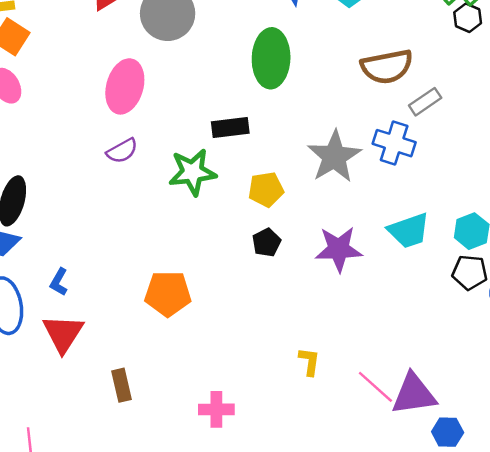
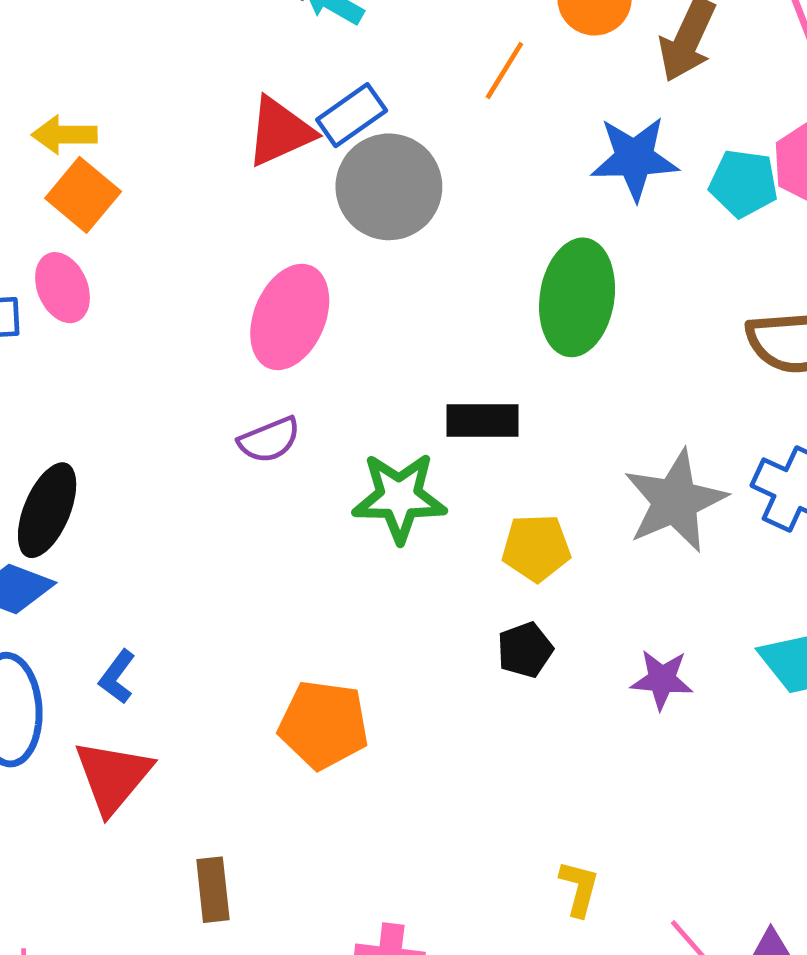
purple star: (339, 249) -> (662, 680), size x0.7

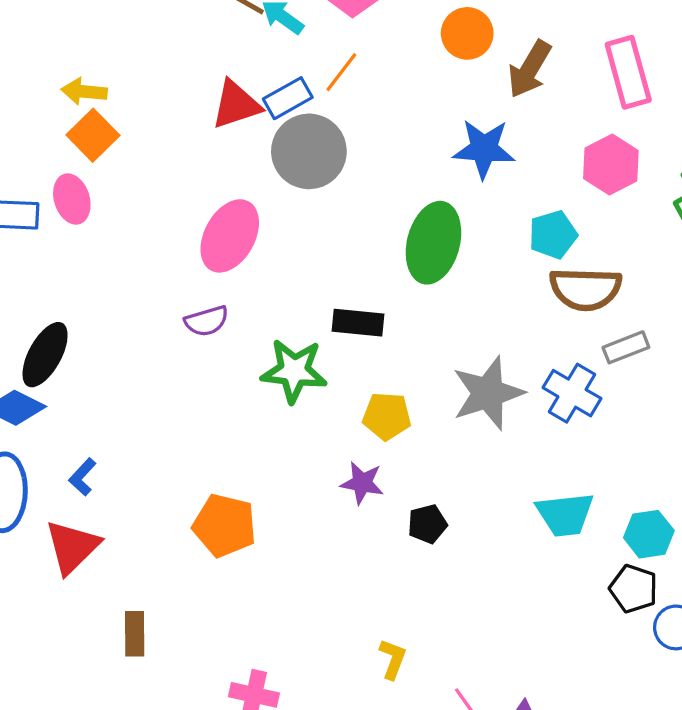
orange line: (504, 71) -> (341, 72), moved
cyan pentagon: (744, 183) -> (553, 235), moved, turned -30
black pentagon: (525, 650) -> (427, 524), moved
purple star: (662, 680) -> (362, 483), moved

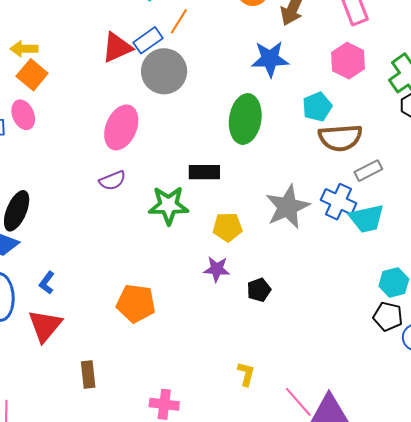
cyan trapezoid: (565, 514) -> (367, 219), moved

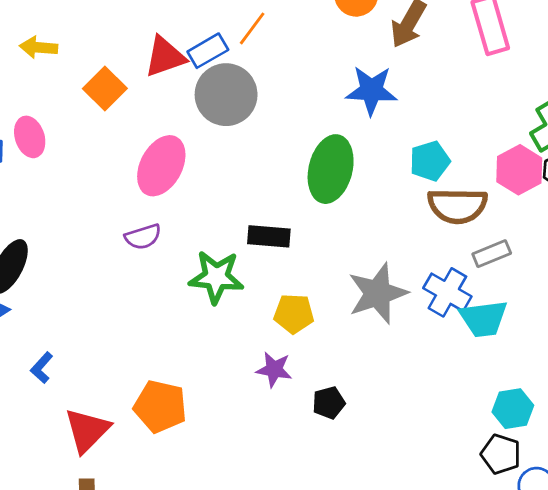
pink hexagon: (348, 61) -> (519, 170), moved
orange square: (32, 75) -> (105, 89), moved
red triangle: (45, 326) -> (87, 430), moved

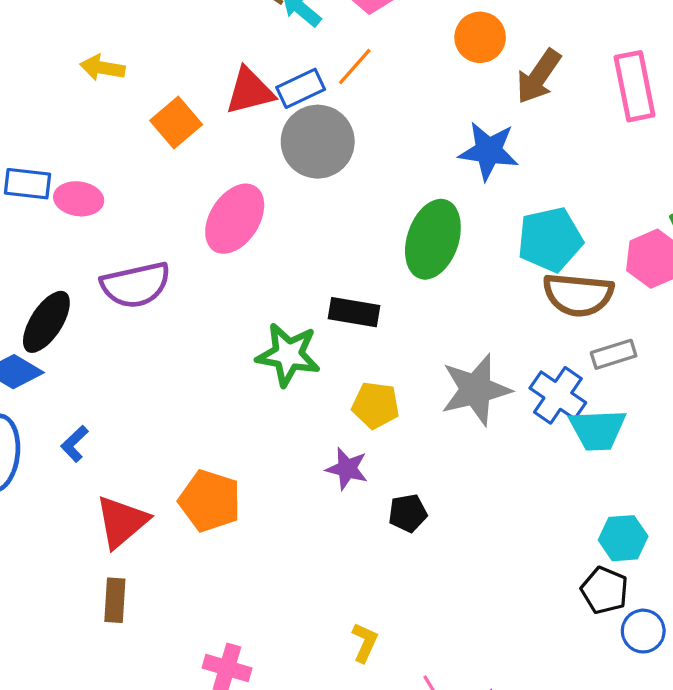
pink ellipse: (30, 137) -> (79, 199), moved, turned -69
cyan pentagon: (430, 161) -> (550, 239), size x1.4
purple semicircle: (143, 237) -> (136, 285), moved, size x1.6

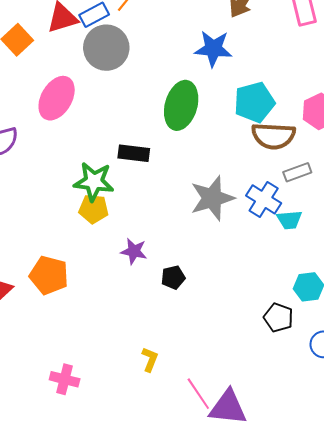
yellow pentagon: (376, 405) -> (94, 209), moved
cyan trapezoid: (598, 430) -> (289, 220), size x0.7
black pentagon: (605, 590) -> (278, 318), moved

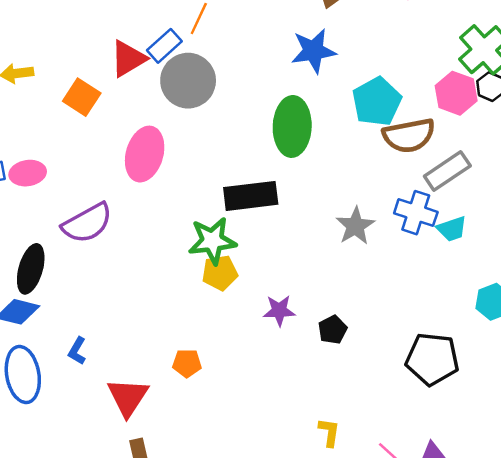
black rectangle: (134, 153) -> (251, 196), size x1.4
gray rectangle: (297, 172) -> (447, 171), size x1.4
gray star: (212, 198) -> (355, 226), size x0.7
orange pentagon: (49, 275) -> (187, 363), size x0.6
black pentagon: (278, 318) -> (432, 359), moved, size x1.5

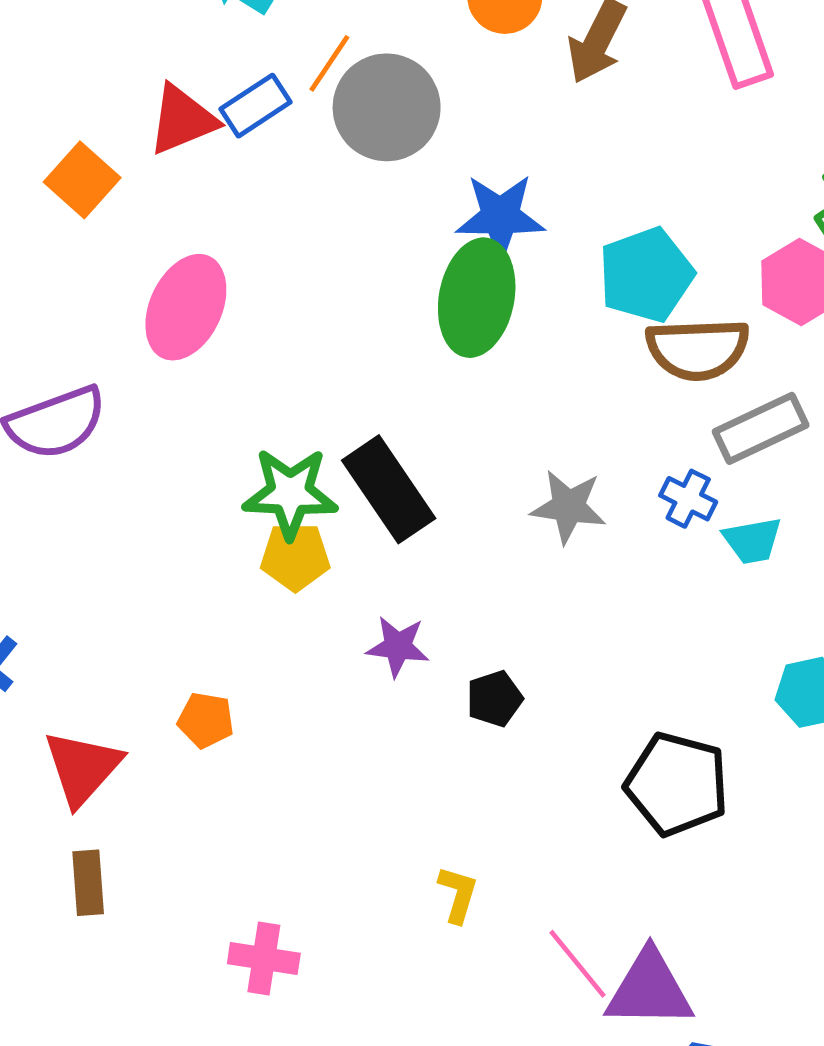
blue star: (313, 51) -> (500, 216), moved
gray circle: (188, 81) -> (387, 107), moved
black rectangle: (251, 196) -> (389, 489), moved, turned 54
blue cross: (416, 213) -> (688, 499), size x0.7
gray star: (355, 226) -> (568, 507), turned 30

